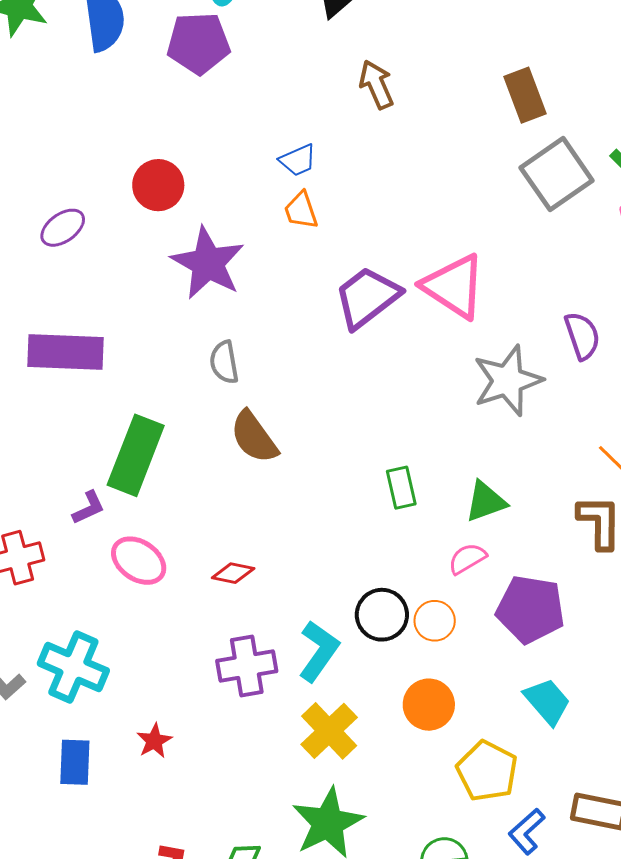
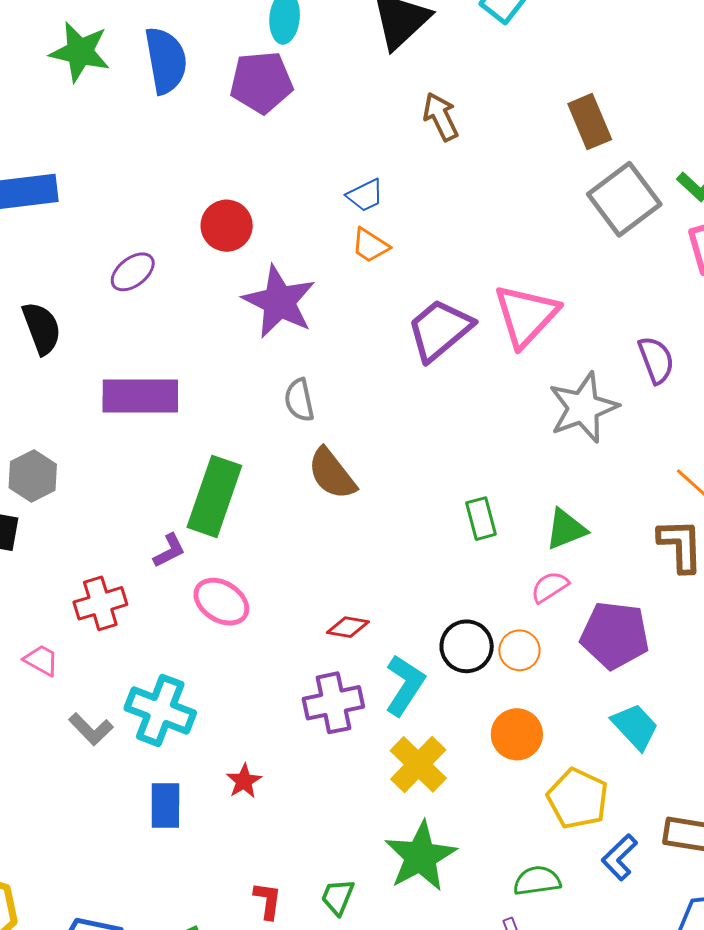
orange trapezoid: (301, 210) -> (370, 245), turned -36
pink triangle: (454, 286) -> (526, 315), turned 42
red diamond: (233, 573) -> (348, 627), moved

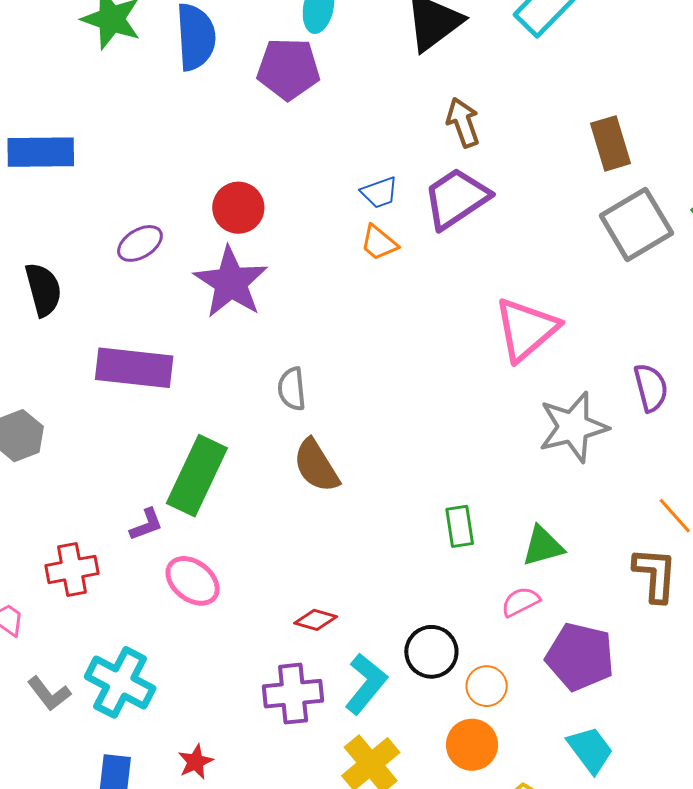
purple star: (279, 302) -> (231, 282), moved
purple trapezoid: (440, 330) -> (456, 198), moved
orange circle: (519, 650) -> (487, 686), moved

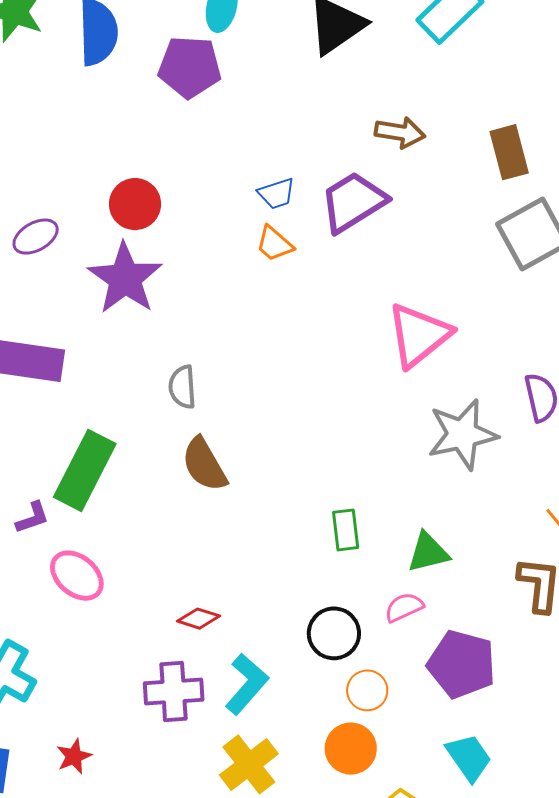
brown arrow: (463, 123) -> (400, 132), moved, turned 117
black circle: (431, 652) -> (334, 633), moved

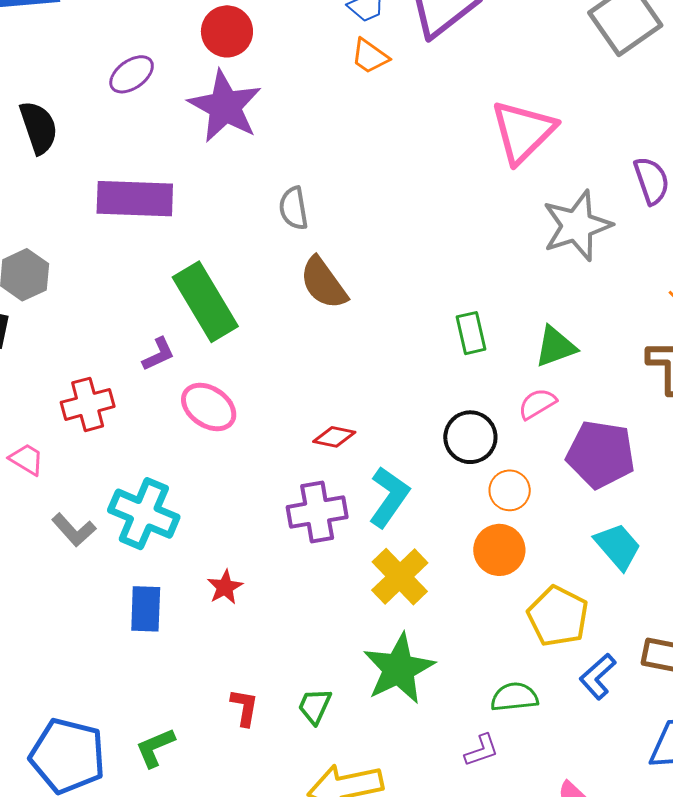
green rectangle: (85, 470) -> (205, 302), turned -52

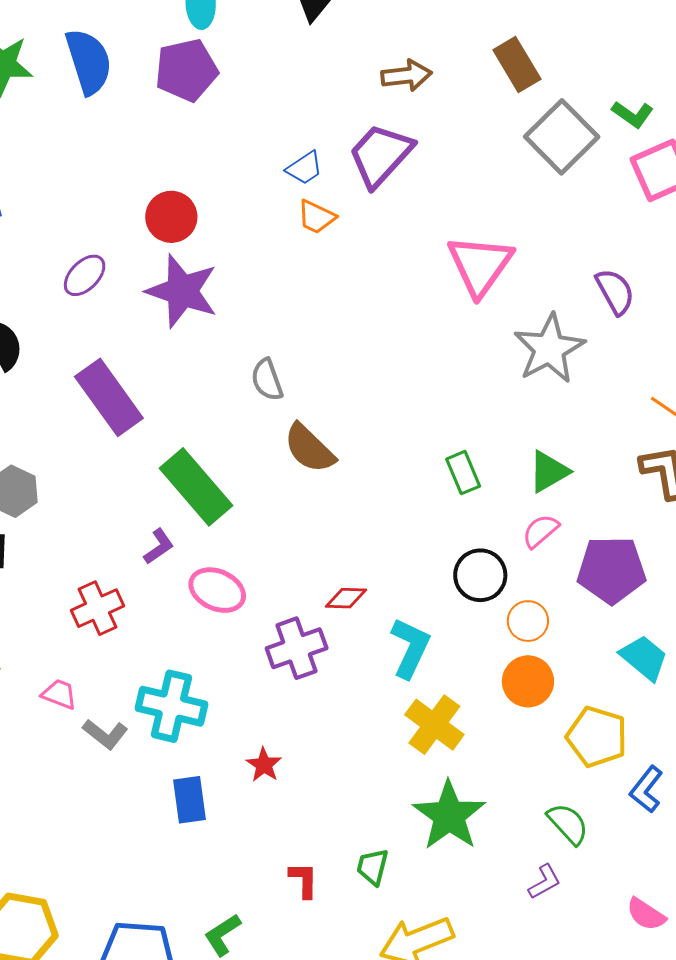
purple rectangle: (135, 199) -> (109, 397), turned 62
pink trapezoid: (27, 459) -> (59, 694), moved
purple cross: (317, 512) -> (297, 648), moved
green semicircle: (514, 697) -> (568, 824), turned 63

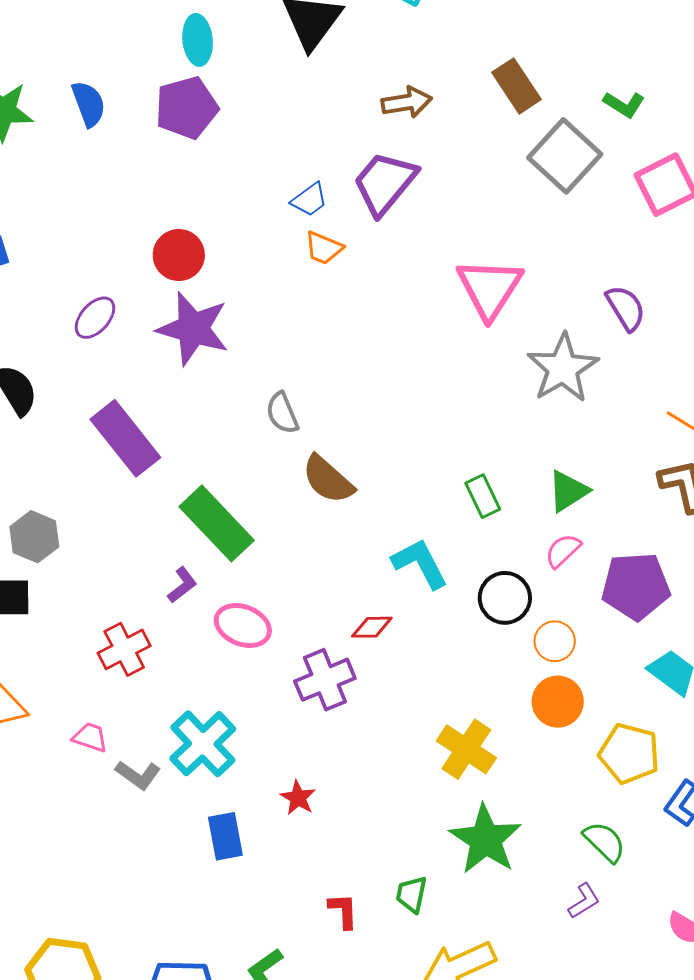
blue semicircle: (89, 61) -> (89, 104), size x0.7
green L-shape: (633, 114) -> (624, 104), moved
cyan L-shape: (410, 648) -> (420, 563), moved, turned -50
cyan cross: (171, 706) -> (203, 744), turned 36

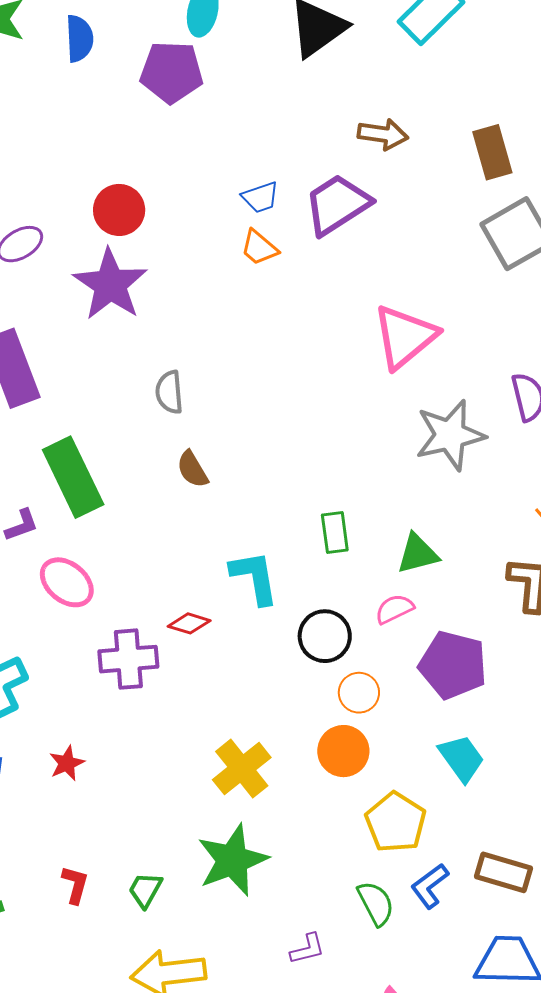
brown semicircle: (328, 479) -> (192, 469), size x0.7
green semicircle: (604, 842) -> (376, 903), moved

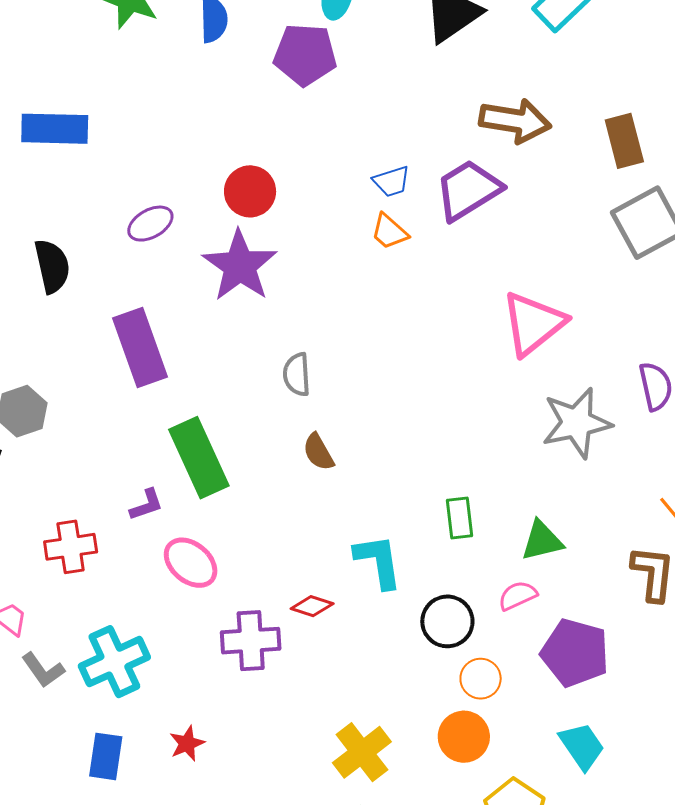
brown arrow: (383, 134) -> (515, 121), size x1.4

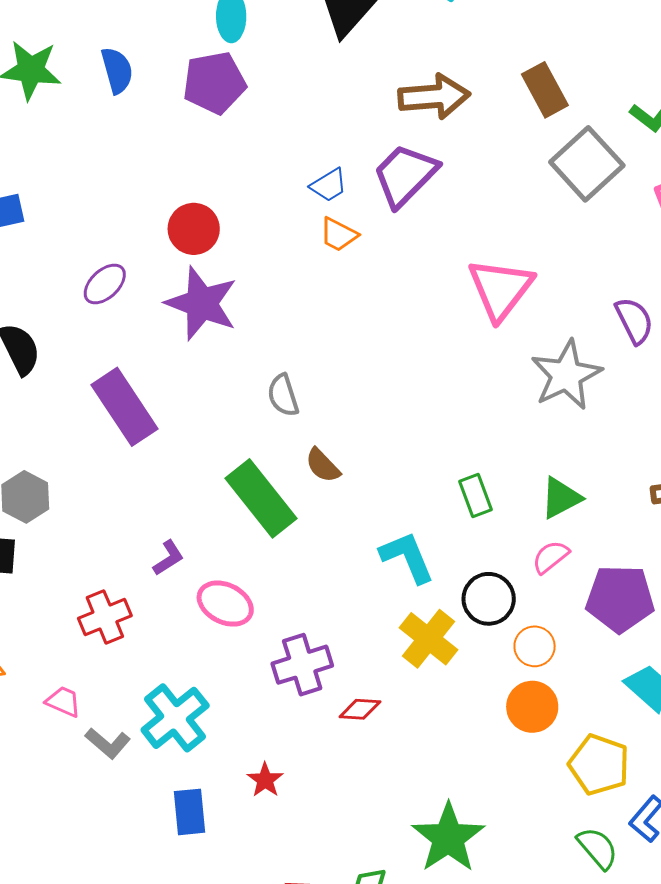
green rectangle: (199, 458) -> (261, 498), moved
red diamond: (312, 606) -> (360, 709), moved
yellow cross: (362, 752) -> (429, 639), moved

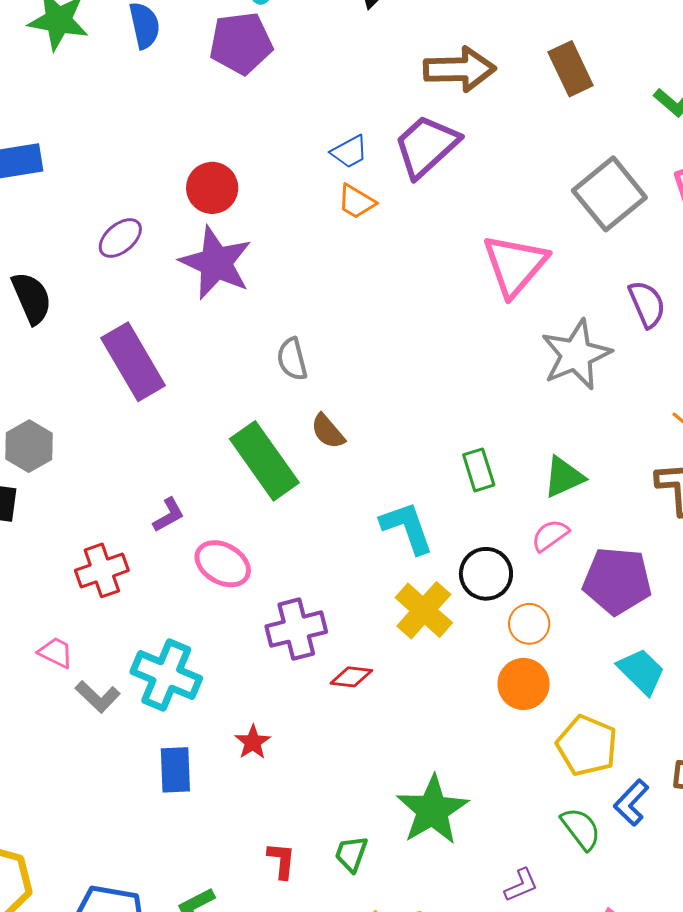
gray square: (587, 164) -> (609, 194), moved
cyan cross: (175, 718) -> (166, 675), turned -32

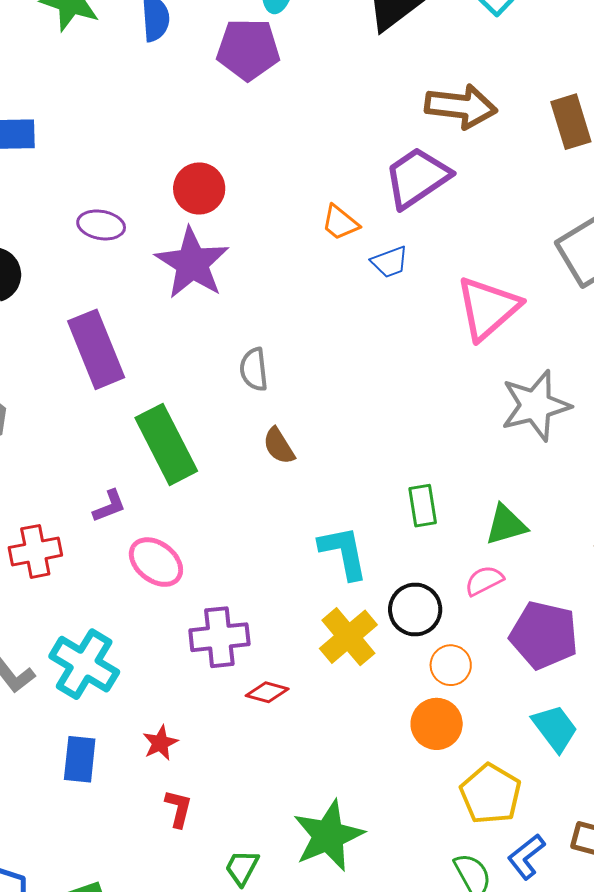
blue trapezoid: (349, 152) -> (390, 262), moved
purple ellipse: (120, 238) -> (101, 225), turned 42
green rectangle: (264, 461) -> (166, 444), moved
red L-shape: (281, 860) -> (179, 809), moved

